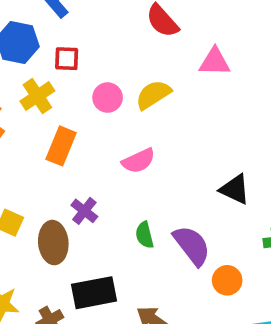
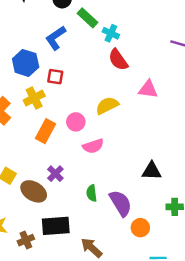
pink circle: (108, 98) -> (76, 122), moved
black triangle: (235, 189) -> (152, 171), turned -30
brown ellipse: (53, 243) -> (34, 191), turned -60

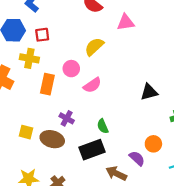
yellow cross: (34, 98) -> (29, 58), turned -36
purple semicircle: (121, 203) -> (137, 158), moved, size x0.7
black rectangle: (56, 226) -> (92, 150), moved

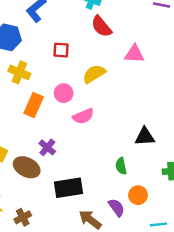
red square: (42, 35) -> (61, 50), moved
green semicircle: (103, 126) -> (121, 166), moved

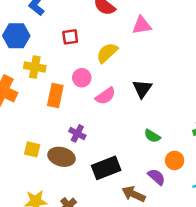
black triangle: (145, 137) -> (142, 89), moved, turned -40
green semicircle: (121, 166) -> (152, 136), turned -35

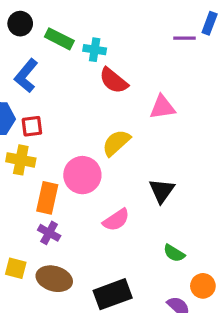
red square: (70, 37) -> (32, 126), moved
pink circle: (82, 78) -> (82, 175), size x1.5
pink semicircle: (105, 96) -> (116, 220), moved
purple cross: (77, 133) -> (49, 233), moved

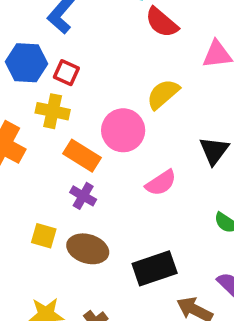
red square: (32, 126) -> (66, 73), turned 30
orange rectangle: (47, 198) -> (82, 156), turned -72

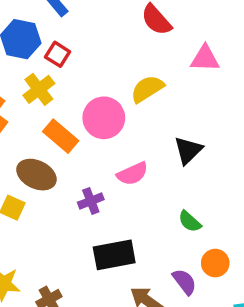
yellow cross: (53, 111) -> (39, 89), turned 32
purple cross: (83, 196) -> (91, 201), moved, turned 30
brown ellipse: (88, 249) -> (36, 175), moved

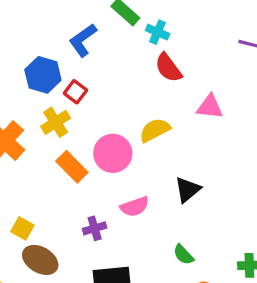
brown ellipse: (36, 175) -> (40, 260), moved

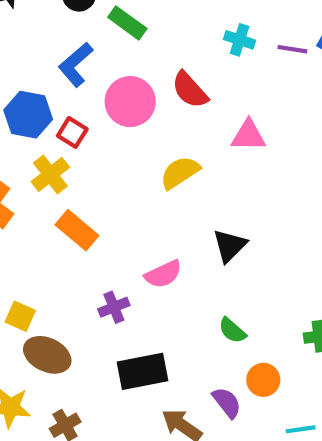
cyan cross: (158, 32) -> (240, 40), moved
pink circle: (113, 153) -> (130, 102), moved

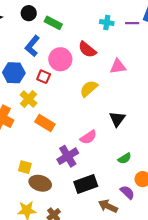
red square: (72, 132) -> (44, 77), moved
purple cross: (114, 307) -> (68, 156), size x1.5
green semicircle: (232, 330) -> (125, 158), turned -64

